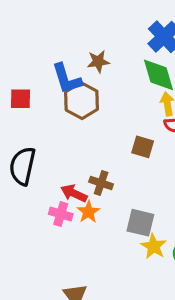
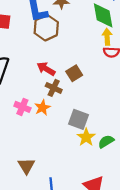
brown square: (143, 147) -> (74, 73), moved, turned 35
red arrow: (74, 193) -> (46, 69), moved

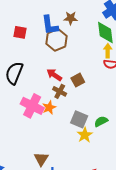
pink cross: (22, 107) -> (32, 106), size x1.6
green semicircle: (106, 141) -> (101, 121), moved
brown triangle: (26, 166) -> (41, 159), moved

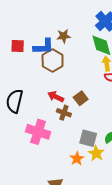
blue L-shape: (50, 25) -> (44, 47), turned -75
red square: (20, 32) -> (18, 46), moved
orange star: (49, 107) -> (77, 159), moved

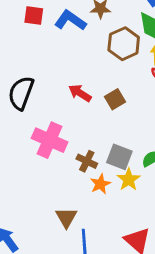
blue L-shape: (44, 47) -> (70, 20), turned -150
brown hexagon: (53, 61) -> (124, 44), moved
brown cross: (64, 113) -> (87, 161), moved

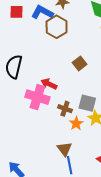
brown hexagon: (124, 44) -> (57, 27), moved
red arrow: (80, 93) -> (49, 84), moved
brown triangle: (66, 218) -> (64, 149), moved

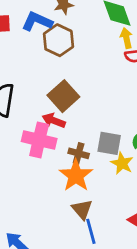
brown square: (80, 63) -> (63, 96), moved, size x1.5
orange star: (76, 123) -> (76, 175), moved, size x1.6

